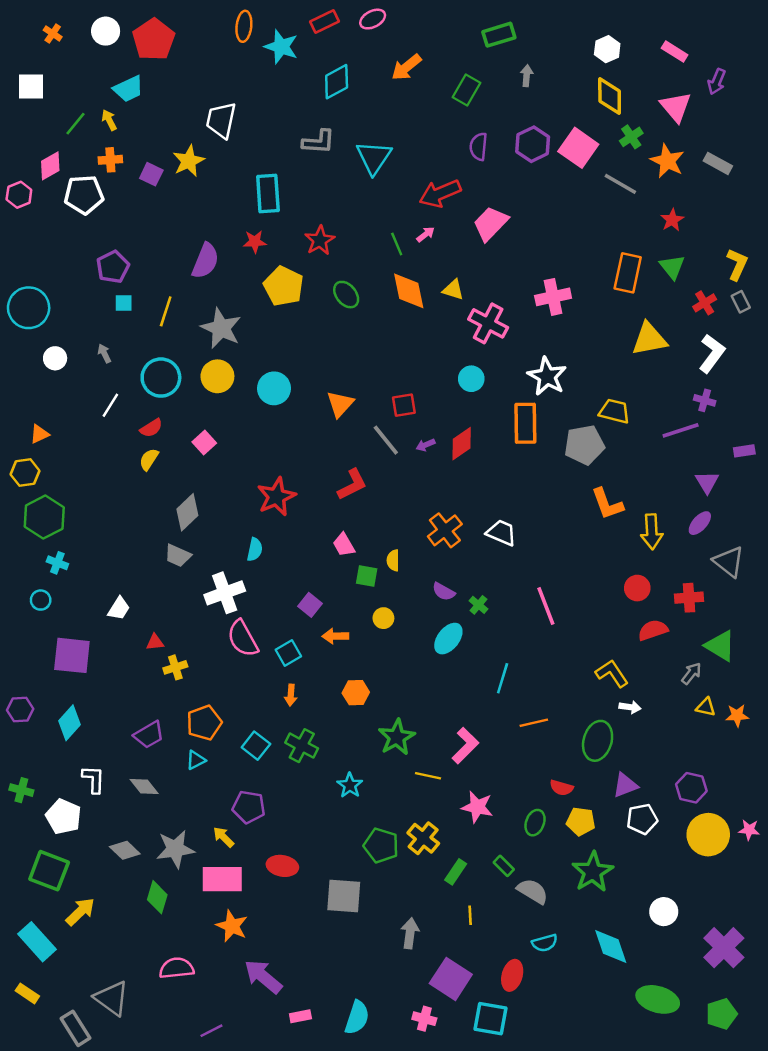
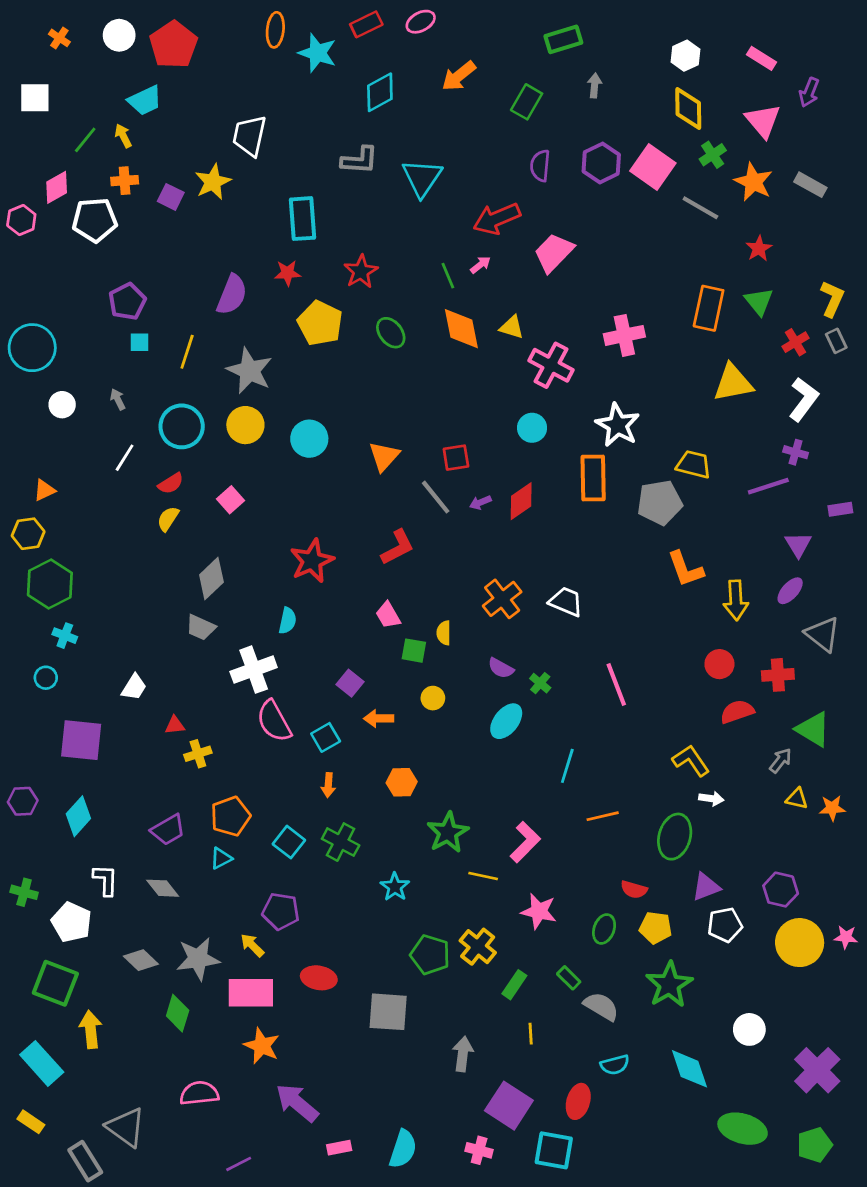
yellow arrow: (80, 912) -> (91, 1029), turned -52

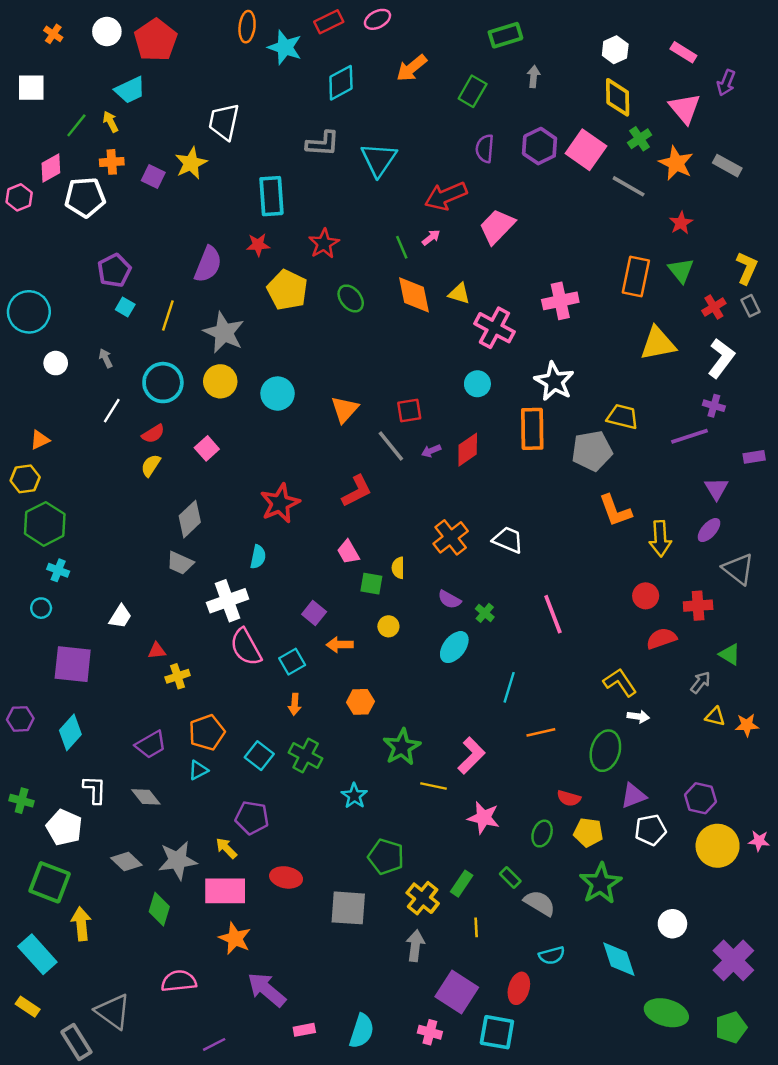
cyan square: (140, 342) -> (125, 307), turned 30
green triangle: (813, 729) -> (730, 654), size x0.7
yellow cross: (478, 947) -> (423, 898), moved

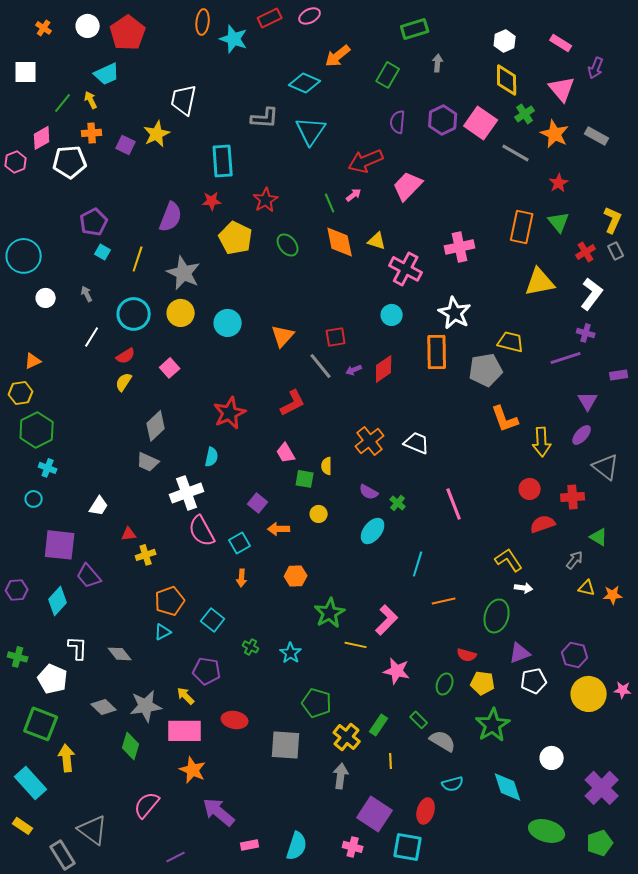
cyan diamond: (341, 83) -> (305, 83), moved, turned 52
purple trapezoid: (151, 745) -> (89, 576), moved, turned 80
green cross: (306, 756) -> (251, 647), moved, size x0.6
pink semicircle: (179, 981) -> (147, 805), turned -44

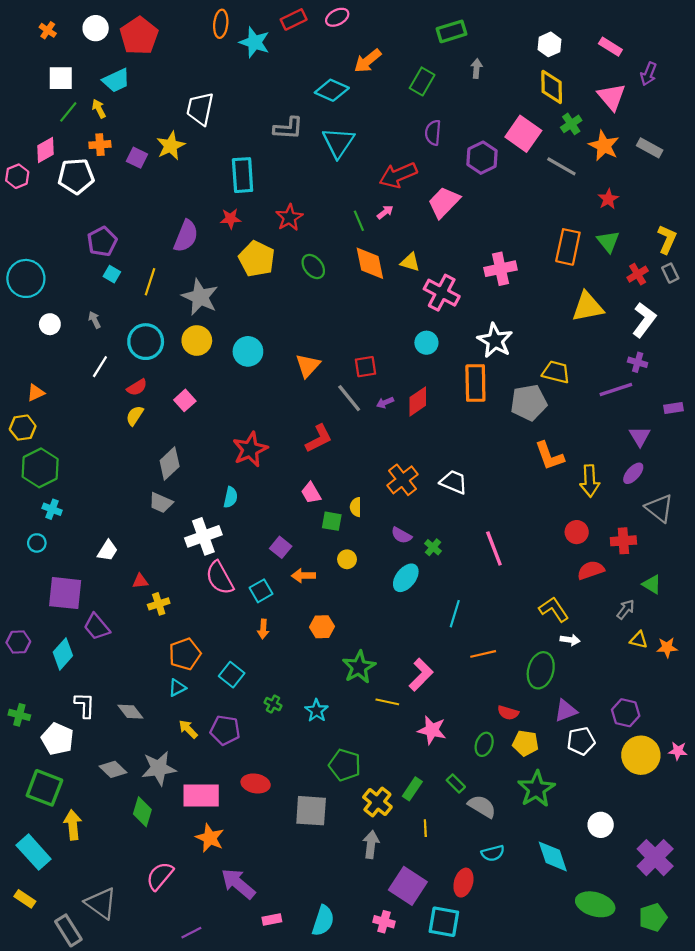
white square: (26, 72) -> (61, 78), moved
purple hexagon: (443, 120) -> (482, 158), moved
yellow arrow: (186, 696) -> (188, 729), moved

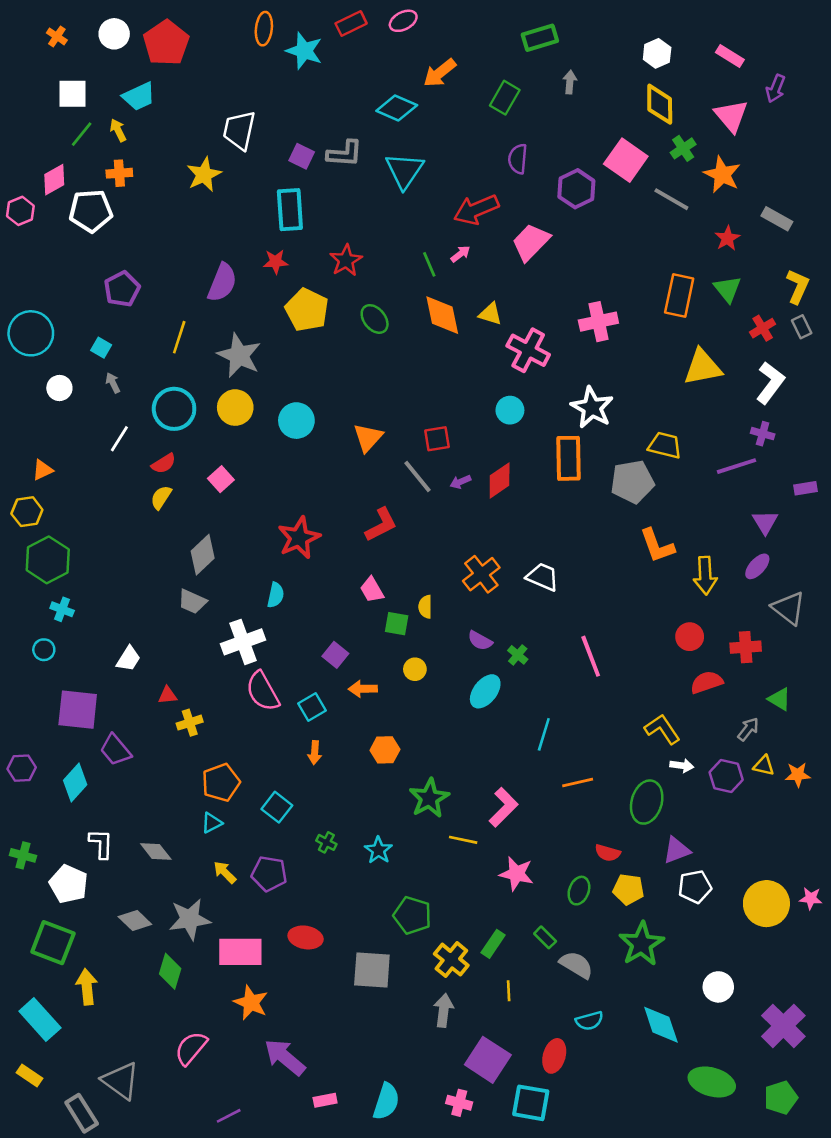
gray rectangle: (650, 148) -> (777, 219), moved
purple square: (137, 158) -> (302, 156), moved
cyan square: (112, 274) -> (101, 348), moved
purple hexagon: (626, 713) -> (726, 776), moved

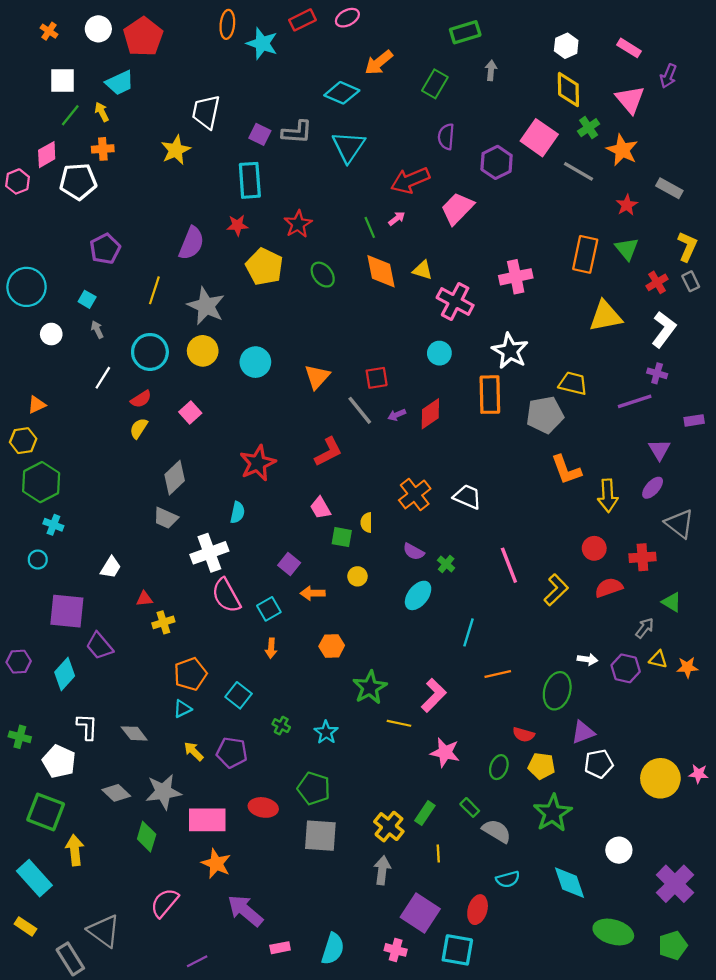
yellow L-shape: (662, 729) -> (556, 590), moved, turned 80
green pentagon: (412, 915) -> (314, 788), moved

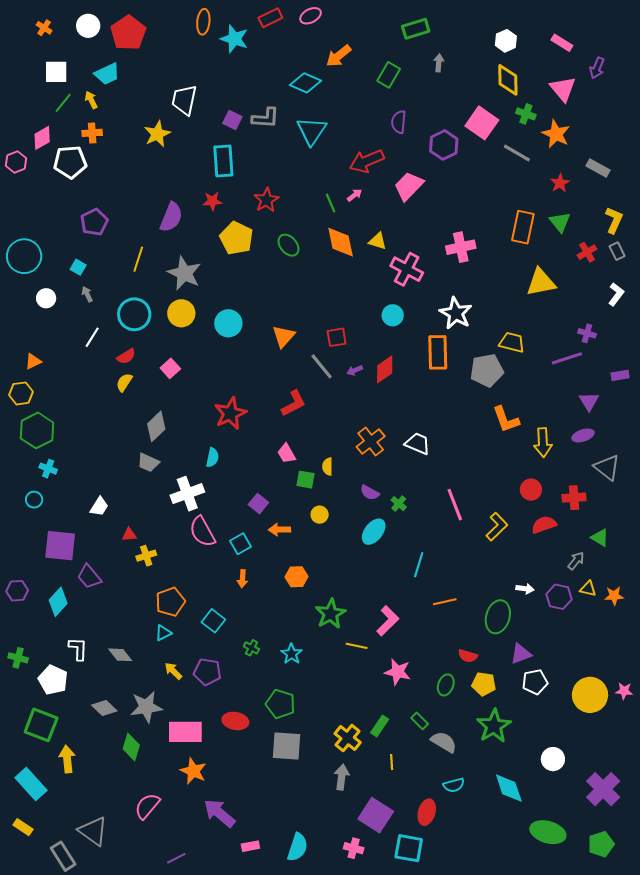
green cross: (589, 128) -> (526, 114), turned -36
white L-shape: (664, 330) -> (616, 294), moved, size x0.7
purple ellipse: (653, 488) -> (583, 435), turned 30

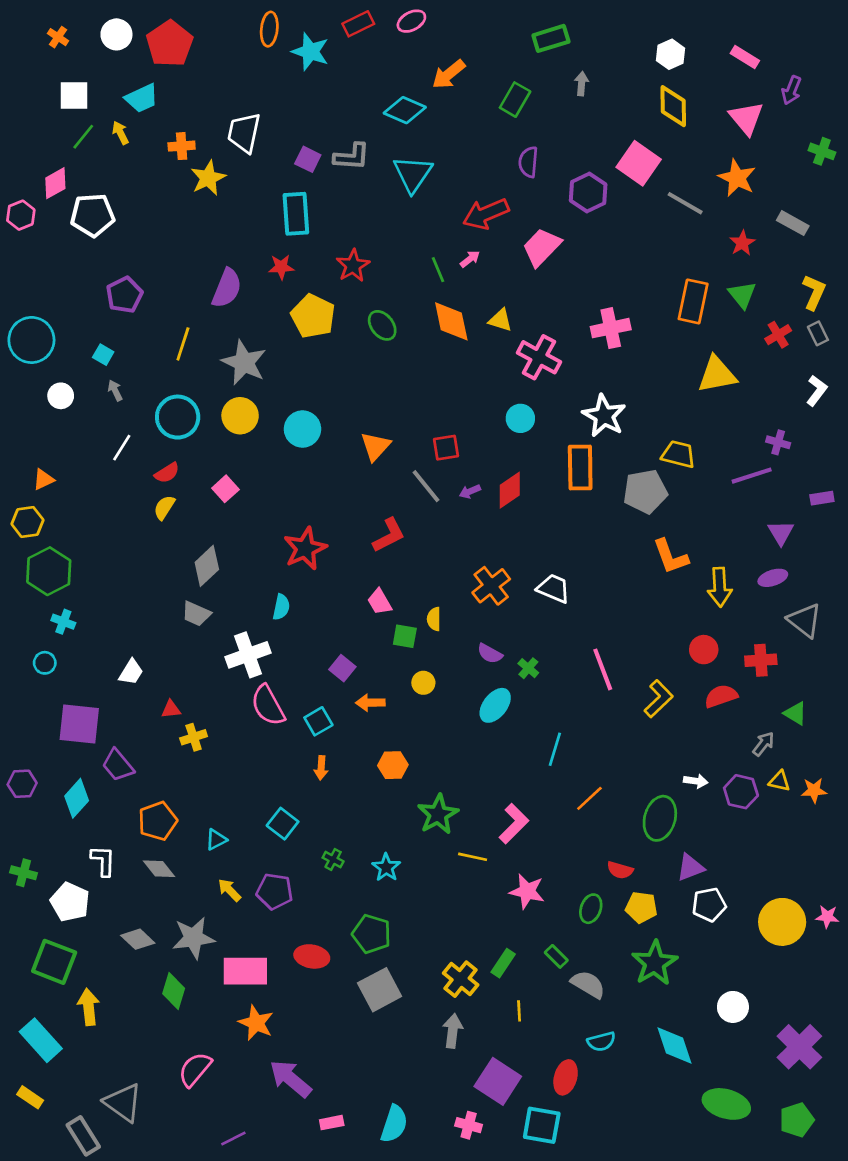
green cross: (526, 114) -> (822, 151), moved
orange cross: (92, 133) -> (182, 146), moved
orange pentagon: (170, 602) -> (158, 821), moved
orange line: (445, 602) -> (589, 798), turned -30
gray square: (286, 746) -> (380, 990), turned -32

